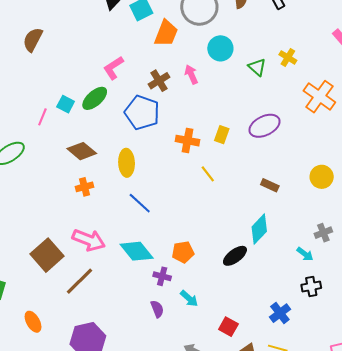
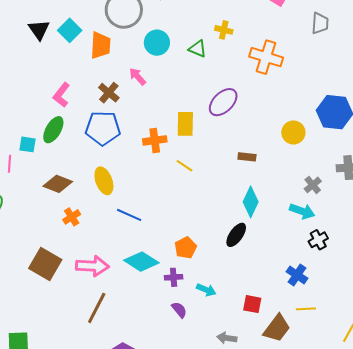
yellow rectangle: (222, 135) -> (185, 124), size x1.4
cyan arrow: (305, 254) -> (302, 211), size x1.4
brown square: (47, 255) -> (45, 264), moved

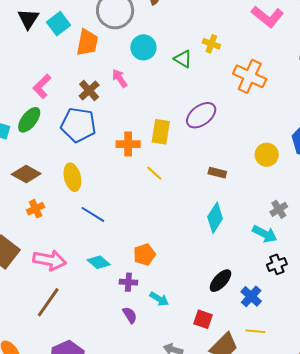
black ellipse: (236, 235) -> (220, 281), moved
cyan diamond: (141, 262) -> (99, 262), size x0.7

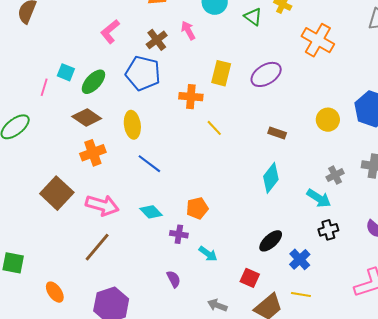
green ellipse: (29, 120) -> (93, 82), moved
yellow rectangle: (161, 132) -> (221, 73), moved
orange cross: (36, 209) -> (93, 153), size x1.4
purple semicircle: (130, 315) -> (174, 279), moved

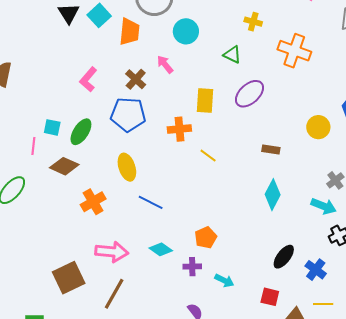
green triangle: (253, 17) -> (232, 55), moved
brown diamond: (87, 117) -> (64, 166), moved
brown square: (57, 193) -> (69, 278), moved, turned 32

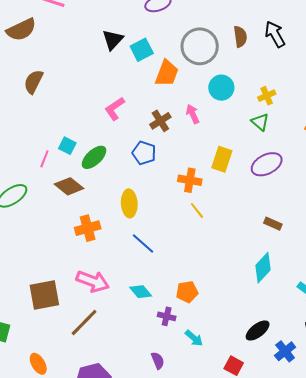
yellow cross: (253, 22) -> (267, 96), moved, turned 36
blue pentagon: (128, 115) -> (144, 153), size x0.7
yellow line: (208, 156) -> (197, 210), moved

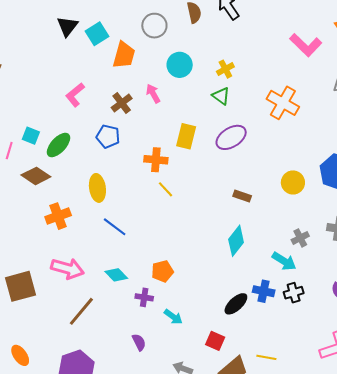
gray circle: (200, 46) -> (154, 26), size x0.7
brown line: (84, 322) -> (81, 311), moved
blue cross: (285, 351) -> (264, 291), moved, turned -35

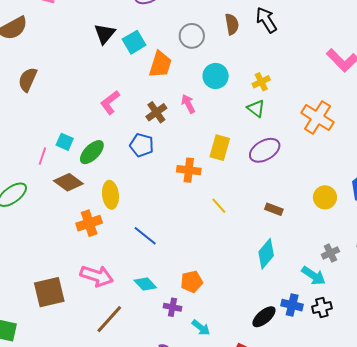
yellow ellipse: (97, 188) -> (110, 195), moved
yellow line: (165, 189) -> (219, 206), moved

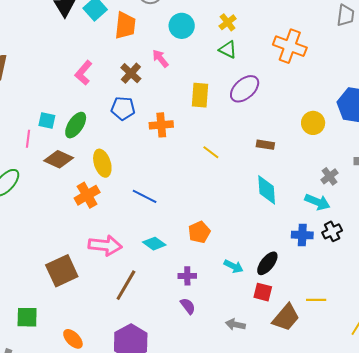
orange cross: (189, 170) -> (161, 125), moved
cyan diamond: (266, 254) -> (267, 190), turned -32
purple cross: (172, 307) -> (187, 276), moved
black ellipse: (264, 317) -> (267, 263), moved
cyan arrow: (201, 328) -> (233, 266), moved

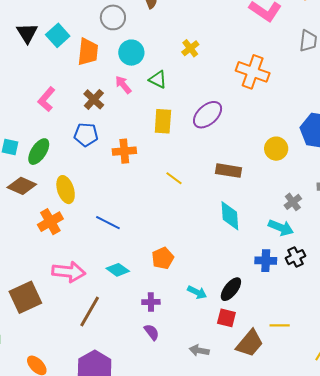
cyan circle: (182, 26) -> (131, 53), moved
green triangle: (228, 50) -> (158, 79), moved
brown rectangle: (265, 145) -> (228, 171), size x1.4

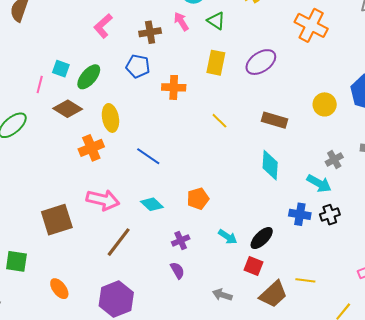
brown cross: (94, 99) -> (150, 32), turned 30
purple cross: (151, 302) -> (181, 240), turned -30

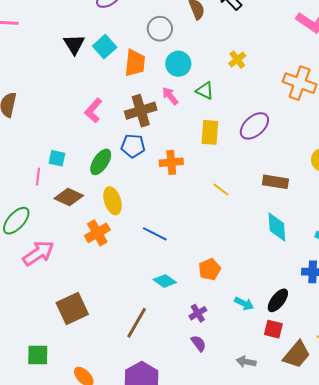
brown cross: (150, 32) -> (141, 111), size x1.4
green ellipse: (89, 77) -> (101, 162), moved
pink arrow: (103, 200) -> (38, 253), moved, turned -40

